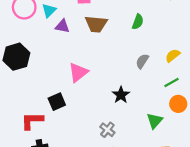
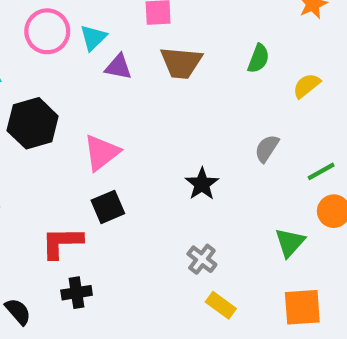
yellow semicircle: (173, 56) -> (307, 86), moved
gray semicircle: (142, 61) -> (267, 148), moved
pink triangle: (78, 72) -> (102, 153), moved
black star: (121, 95) -> (202, 184), moved

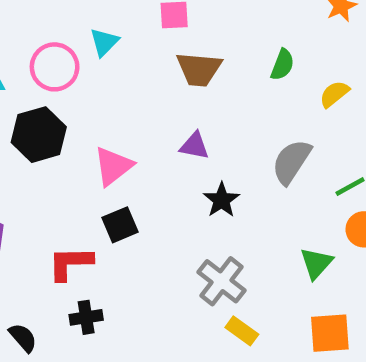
pink circle: (47, 31) -> (55, 67), moved
purple triangle: (118, 67) -> (194, 146), moved
gray semicircle: (267, 148) -> (291, 162), size x1.5
gray cross: (202, 259) -> (221, 281), size x1.5

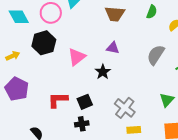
black star: (221, 200) -> (103, 72), moved
black square: (120, 225) -> (85, 102), moved
black cross: (86, 317) -> (82, 124), moved
yellow rectangle: (242, 331) -> (134, 130), turned -40

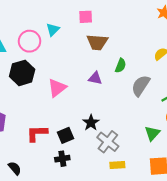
green semicircle: (152, 12) -> (121, 66), moved
black star: (103, 72) -> (91, 123), moved

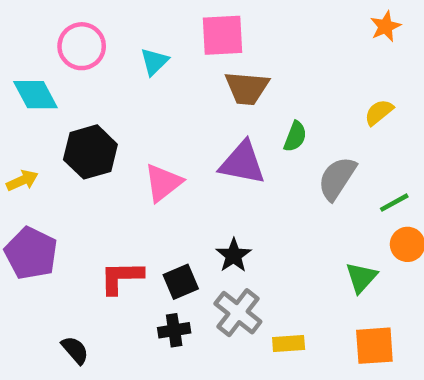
pink square: (86, 17) -> (223, 35), size x1.5
pink circle: (30, 41) -> (82, 46), moved
purple triangle: (95, 78) -> (242, 163), size x1.6
gray cross: (108, 142) -> (238, 313), moved

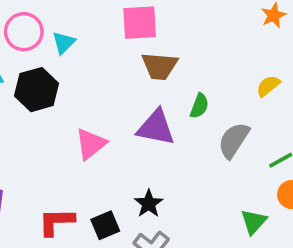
cyan triangle: (154, 62) -> (64, 43), moved
black hexagon: (90, 152) -> (36, 90), moved

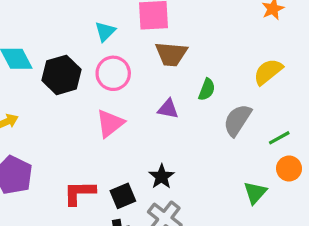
pink circle: (24, 32) -> (113, 73), moved
cyan triangle: (64, 43) -> (105, 31), moved
yellow semicircle: (268, 86) -> (268, 72), size x1.4
purple triangle: (156, 128) -> (168, 109), size x0.6

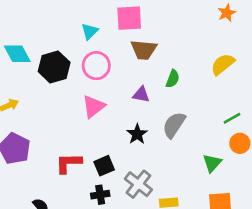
gray semicircle: (237, 120) -> (174, 125), moved
black star: (162, 177) -> (137, 134), moved

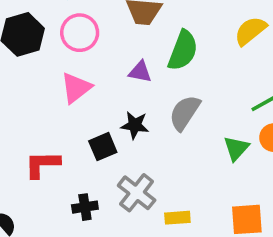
green semicircle: (173, 79) -> (183, 50), size x1.6
black star: (137, 134) -> (135, 125), turned -30
green triangle: (212, 163) -> (236, 148), moved
black square: (104, 166) -> (103, 147), moved

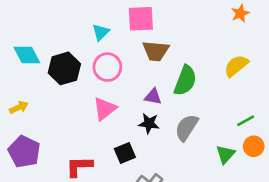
black star: (135, 125) -> (149, 123), moved

